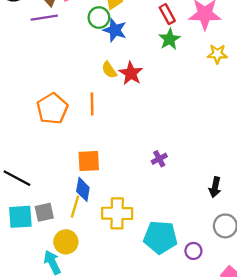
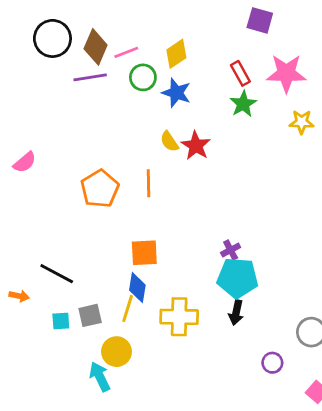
green circle: (99, 18) -> (143, 77), moved
black arrow: (215, 187) -> (236, 313), moved
cyan square: (20, 217) -> (61, 321), size x0.6
cyan pentagon: (160, 237) -> (238, 278), moved

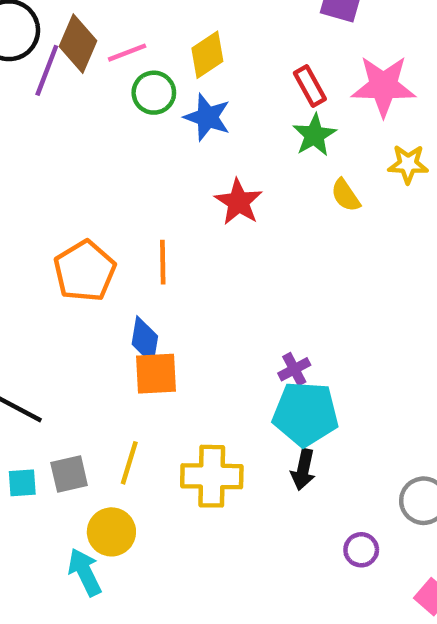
purple line: (90, 77) -> (47, 70), moved, turned -60
yellow semicircle: (169, 141) -> (346, 195), moved
blue diamond: (137, 288) -> (145, 340), moved

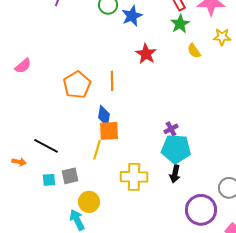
blue star: (207, 117) -> (132, 16), turned 30
yellow line: (129, 463) -> (97, 150), moved
purple circle: (361, 550) -> (201, 210), size x2.0

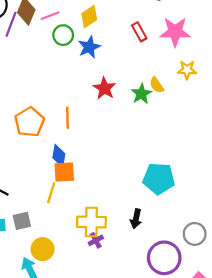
green star: (180, 24) -> (141, 94), moved
purple cross: (171, 129) -> (96, 240), moved
cyan pentagon: (176, 149) -> (159, 179), moved

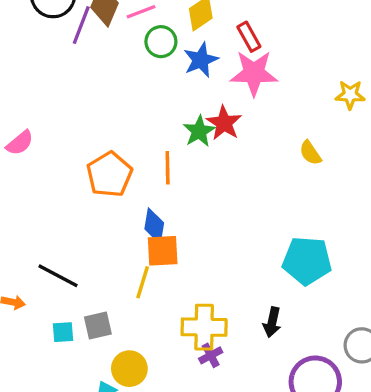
red rectangle: (139, 32) -> (249, 37), moved
pink star: (175, 32) -> (254, 73), moved
yellow semicircle: (157, 85) -> (310, 153), moved
green star: (141, 94) -> (199, 131), moved

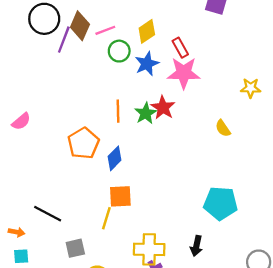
orange line: (168, 168) -> (118, 111), moved
blue diamond: (154, 226) -> (115, 158), moved, turned 35
cyan square: (63, 332) -> (21, 256), moved

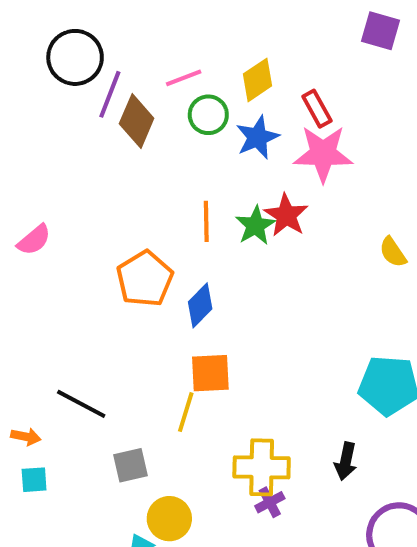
brown diamond: (80, 26) -> (137, 121), moved

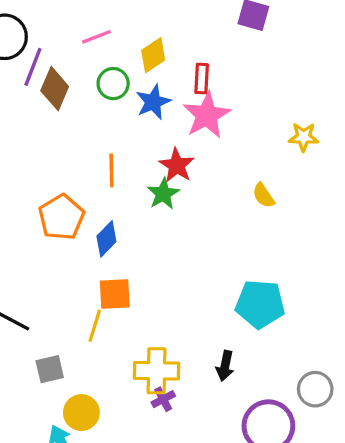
pink line: (184, 78) -> (96, 37), moved
red rectangle: (317, 109) -> (202, 79), turned 32
pink star: (323, 154) -> (207, 115), turned -30
green star: (255, 225) -> (163, 194), moved

